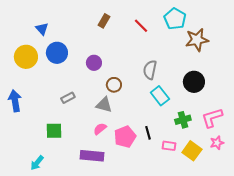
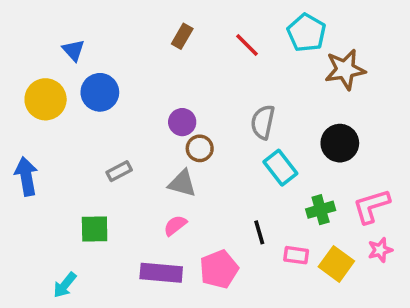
purple circle: (94, 63) -> (182, 122), moved
pink pentagon: (125, 137) -> (219, 269), moved

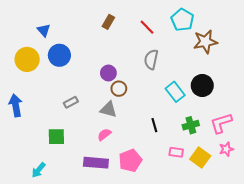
gray semicircle: (263, 122) -> (151, 59), moved
cyan rectangle: (280, 168) -> (175, 92), moved
black line: (259, 232) -> (154, 125), moved

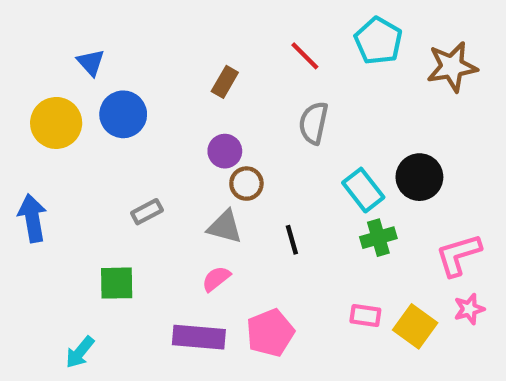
brown rectangle: (108, 22) -> (225, 82), moved
brown star: (205, 42) -> (452, 67), moved
black line: (154, 125) -> (292, 240), moved
green cross: (191, 125) -> (378, 238), moved

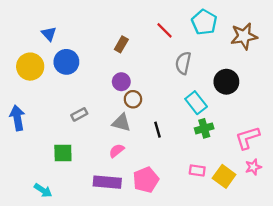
gray semicircle: (313, 123) -> (183, 63), moved
black circle: (419, 177) -> (226, 82), moved
cyan arrow: (80, 352) -> (43, 190), turned -96

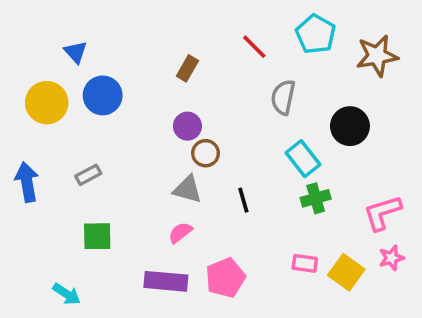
gray rectangle: (79, 114) -> (88, 175), moved

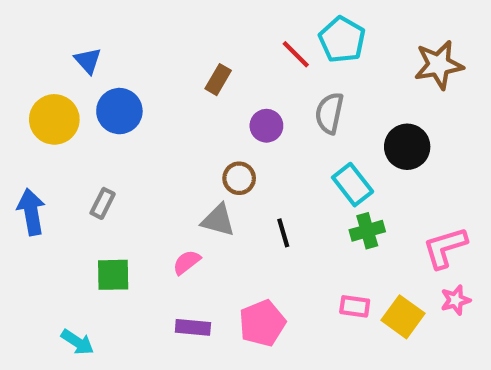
cyan pentagon: (316, 34) -> (342, 40), moved
purple circle: (187, 126) -> (266, 126), moved
gray rectangle: (88, 175) -> (103, 203), turned -35
pink semicircle: (180, 233) -> (187, 262), moved
purple rectangle: (166, 281) -> (193, 327), size x0.7

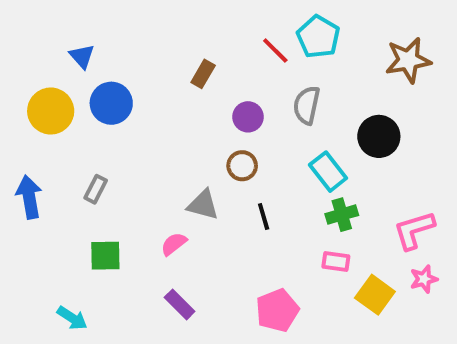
brown circle: (239, 178) -> (242, 166), moved
pink rectangle: (355, 306) -> (336, 261), moved
pink pentagon: (262, 323) -> (277, 310), moved
purple rectangle: (193, 327) -> (180, 304), turned 40

